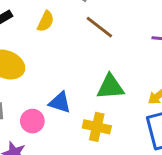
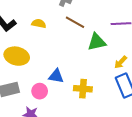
yellow semicircle: (46, 21) -> (39, 24), turned -96
green triangle: (110, 87) -> (97, 42), moved

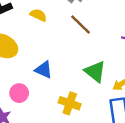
green triangle: (97, 42) -> (95, 72), moved, turned 36
blue triangle: (56, 76) -> (44, 70), moved

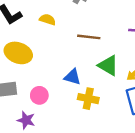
brown line: (80, 24) -> (89, 37), moved, turned -30
blue triangle: (44, 70) -> (72, 77), moved

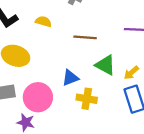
blue triangle: (72, 77) -> (70, 78), turned -36
pink circle: (39, 95) -> (38, 97), size x1.6

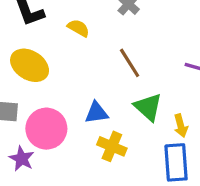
brown line: (85, 37) -> (130, 63), turned 40
yellow arrow: (131, 73) -> (181, 126), turned -77

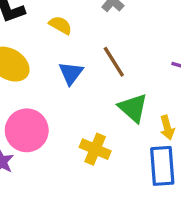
blue triangle: (96, 113) -> (71, 73), moved, turned -45

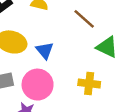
blue triangle: (71, 73) -> (45, 50), moved

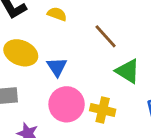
pink circle: (38, 85) -> (67, 104), moved

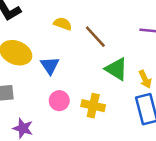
yellow semicircle: (57, 14) -> (63, 24), moved
pink circle: (67, 104) -> (59, 101), size x0.6

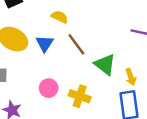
brown line: (95, 37) -> (76, 44), moved
blue triangle: (50, 66) -> (45, 44), moved

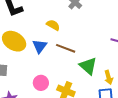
brown line: (76, 44) -> (66, 48), turned -36

